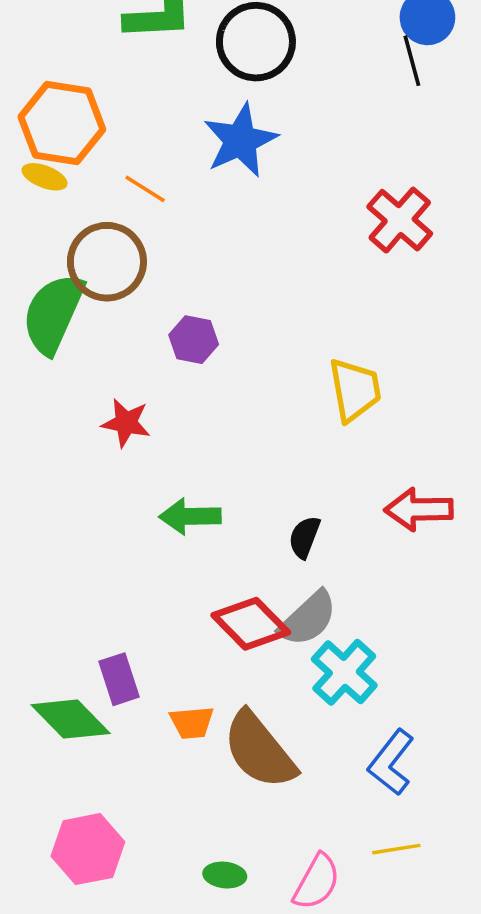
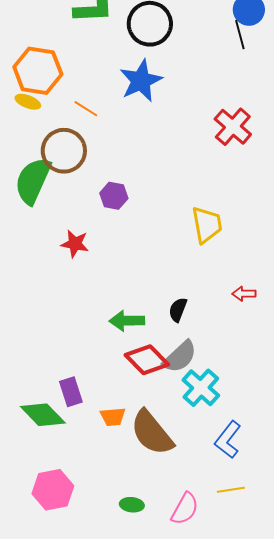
red arrow: (419, 509) -> (244, 294), size x0.6
green arrow: (190, 516) -> (127, 321), moved

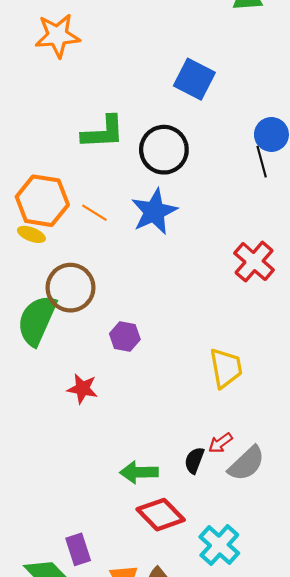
orange line: (86, 109) -> (94, 213), moved
red arrow: (244, 294) -> (220, 443), moved, turned -35
gray semicircle: (180, 357) -> (246, 464), moved

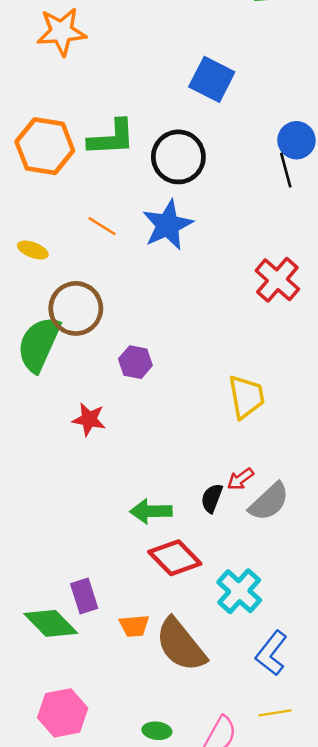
orange hexagon: (42, 201) -> (45, 146), moved

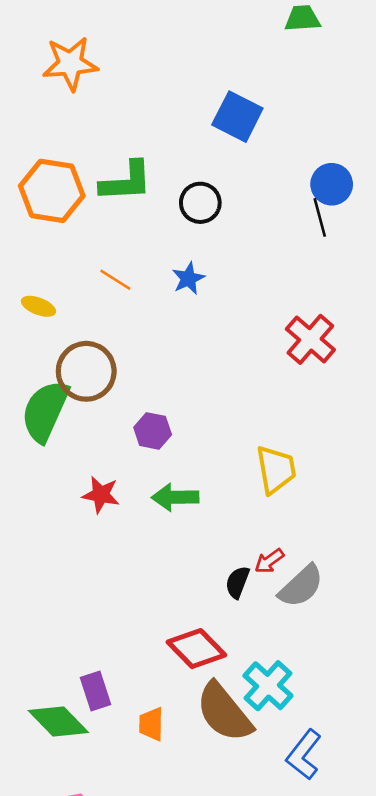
black circle: (178, 157) -> (200, 203), size x0.7
blue star: (168, 225) -> (188, 278), size x0.6
green arrow: (151, 511) -> (175, 497), moved
orange trapezoid: (134, 626) -> (151, 724), turned 96
brown semicircle: (181, 645) -> (224, 712), moved

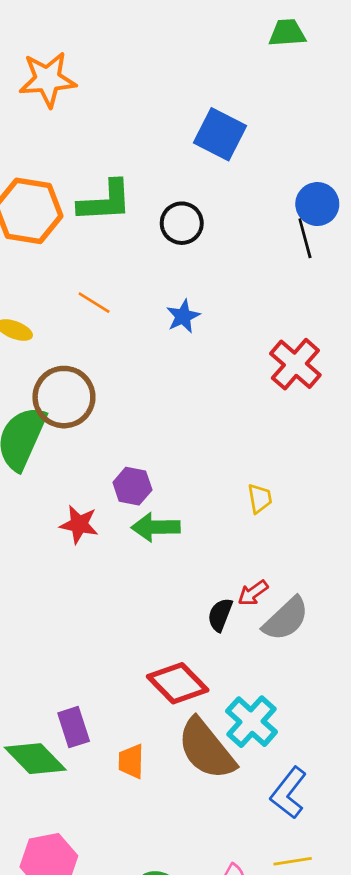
blue star: (188, 278) -> (183, 316), moved
purple hexagon: (153, 431) -> (132, 486), moved
yellow trapezoid: (276, 469) -> (260, 498), size x0.6

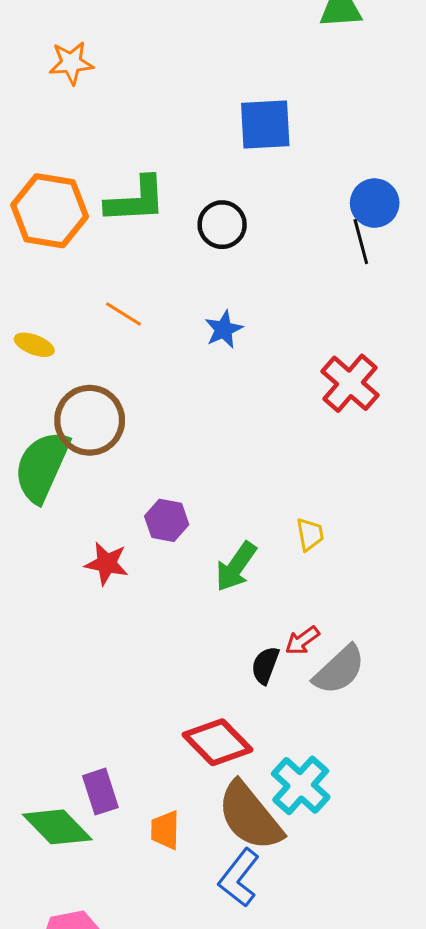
orange star: (48, 79) -> (71, 63), size x0.7
blue square: (220, 134) -> (265, 124), turned -30
green arrow: (156, 527) -> (236, 567), moved, turned -54
blue L-shape: (289, 793) -> (239, 878), moved

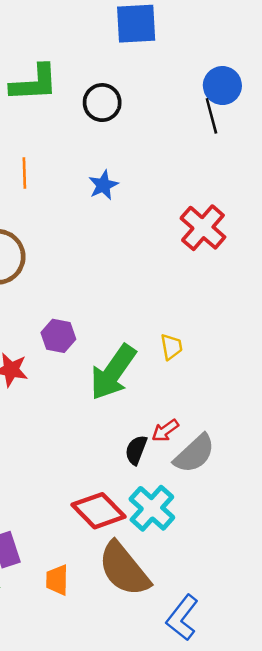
orange line: (124, 314) -> (24, 173), turned 56
green arrow: (236, 567) -> (113, 372), size x1.4
cyan cross: (301, 785) -> (152, 508), moved
blue L-shape: (239, 878) -> (182, 618), moved

